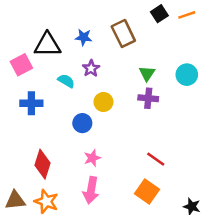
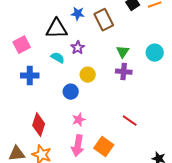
blue star: (84, 37) -> (78, 14), moved
black triangle: (47, 45) -> (57, 29), moved
orange square: (147, 192) -> (104, 147), moved

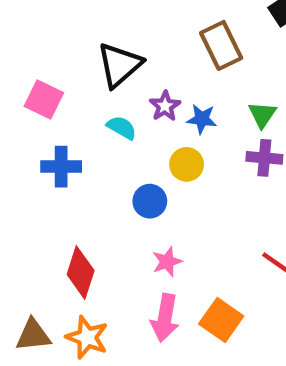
blue star: (78, 14) -> (202, 119), moved
black triangle: (57, 29) -> (120, 65), turned -40
pink square: (22, 45) -> (44, 100), turned -36

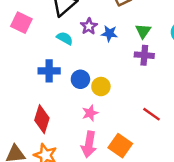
yellow circle: (187, 164) -> (101, 87), moved
blue cross: (61, 167) -> (49, 71), moved

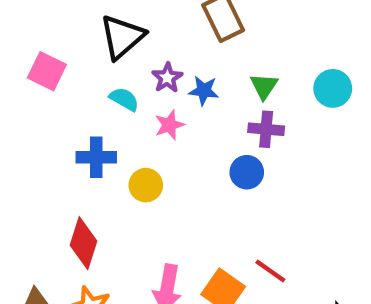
blue circle: (80, 79) -> (247, 172), moved
yellow circle: (101, 87) -> (146, 185), moved
pink star: (90, 113) -> (169, 125), moved
red line: (152, 114) -> (270, 271), moved

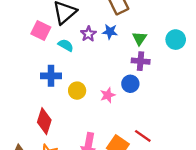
pink square: (47, 71) -> (41, 30), moved
blue star: (204, 91) -> (110, 32), moved
pink star: (169, 125) -> (108, 95), moved

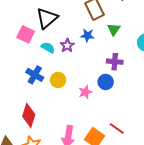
purple star: (88, 34) -> (67, 46), moved
green triangle: (139, 38) -> (114, 29), moved
blue cross: (51, 76) -> (35, 75), turned 30
yellow circle: (77, 91) -> (58, 80), moved

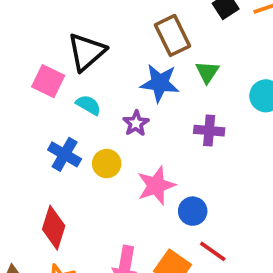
blue star: (87, 35) -> (160, 83), size x1.5
purple star: (67, 46) -> (136, 123), moved
blue circle: (106, 82) -> (193, 211), moved
pink star: (85, 92) -> (156, 185), size x1.5

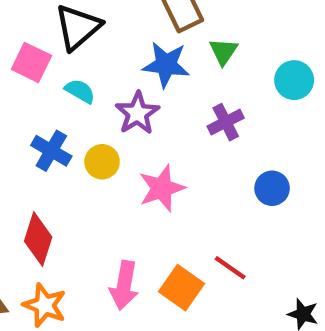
purple star: (136, 123) -> (137, 113), size x1.4
purple cross: (209, 131) -> (226, 122), turned -32
blue circle: (193, 211) -> (272, 188), moved

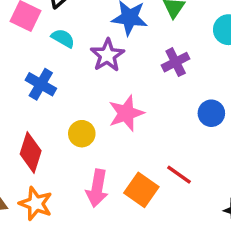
yellow circle: (102, 162) -> (82, 134), moved

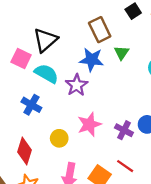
cyan semicircle: (63, 38) -> (46, 74), size x1.5
purple cross: (176, 62) -> (124, 130), moved, turned -36

